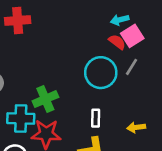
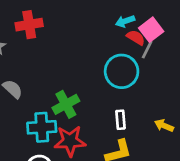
cyan arrow: (120, 20) -> (125, 21), moved
gray line: (131, 67) -> (147, 50), moved
yellow arrow: (136, 127) -> (164, 126), turned 36

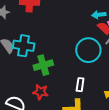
cyan cross: (42, 127) -> (24, 46), moved
red star: (70, 141) -> (40, 92), size x0.7

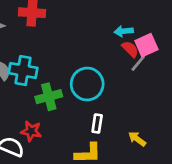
cyan circle: (88, 50) -> (87, 84), moved
red star: (40, 92) -> (31, 131), moved

